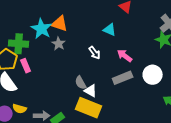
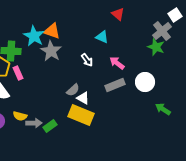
gray star: (59, 44) -> (51, 51), size x1.5
gray semicircle: (81, 83) -> (73, 90), turned -104
yellow semicircle: (20, 109) -> (20, 116), moved

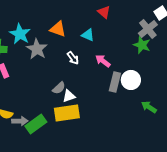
orange triangle: (52, 31) -> (58, 29), moved
gray rectangle: (115, 85) -> (115, 82), moved, turned -54
white triangle: (83, 98) -> (69, 96), turned -48
yellow rectangle: (81, 115) -> (67, 113), turned -30
green rectangle: (50, 126) -> (36, 124), size x1.5

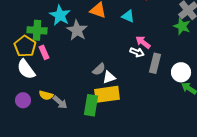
white arrow: (73, 58) -> (137, 52), moved, turned -32
white circle: (131, 80) -> (181, 72), moved
gray arrow: (20, 121) -> (60, 102), turned 42
green rectangle: (36, 124) -> (91, 105), moved, turned -45

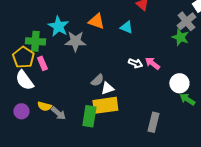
gray star: (77, 30) -> (75, 41), turned -30
pink arrow: (143, 42) -> (152, 63), moved
gray rectangle: (155, 63) -> (153, 122), moved

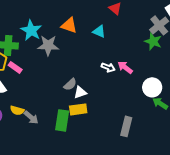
pink rectangle: (42, 63) -> (15, 67), turned -32
yellow rectangle: (105, 105) -> (78, 109), size x0.7

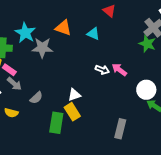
gray semicircle: (70, 84) -> (36, 98), moved
yellow rectangle: (78, 109) -> (72, 112), turned 66
gray arrow: (31, 117) -> (14, 84), moved

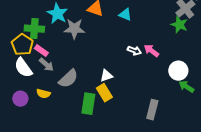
gray semicircle: (36, 98) -> (68, 79), size x1.5

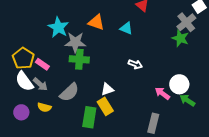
green cross: (34, 29) -> (79, 59), moved
pink arrow: (151, 51) -> (162, 93), moved
gray arrow: (46, 65) -> (40, 84), moved

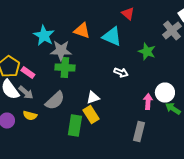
cyan triangle: (126, 28) -> (112, 36), size x1.5
green star: (180, 38) -> (147, 52), moved
pink arrow: (162, 93) -> (148, 102), turned 56

